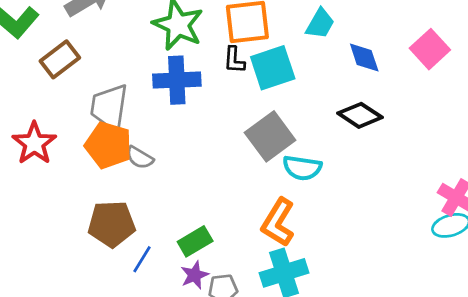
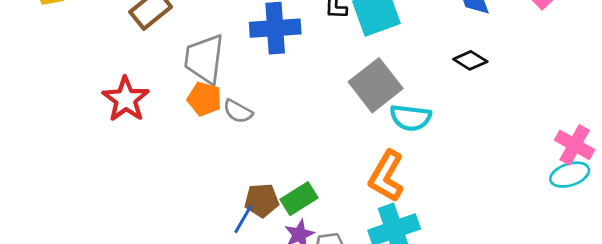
black diamond: (360, 115) -> (470, 60), size x0.7
orange pentagon: (108, 145) -> (204, 99), size x0.7
brown pentagon: (112, 224) -> (262, 200), moved, size x0.7

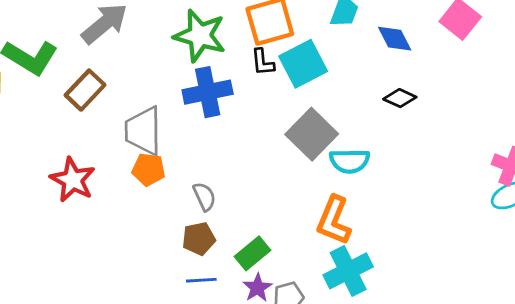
gray semicircle: (238, 111) -> (204, 197), moved, turned -136
brown pentagon: (262, 200) -> (199, 239), moved
blue line: (243, 219) -> (201, 280), turned 64

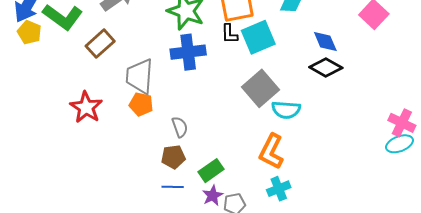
blue diamond: (395, 39) -> (325, 41), moved
black diamond: (400, 98) -> (326, 67), size x1.4
cyan cross: (348, 271) -> (279, 189), size x0.7

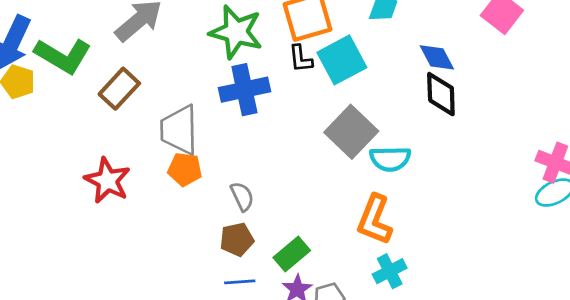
black diamond: (326, 67) -> (441, 94), turned 64

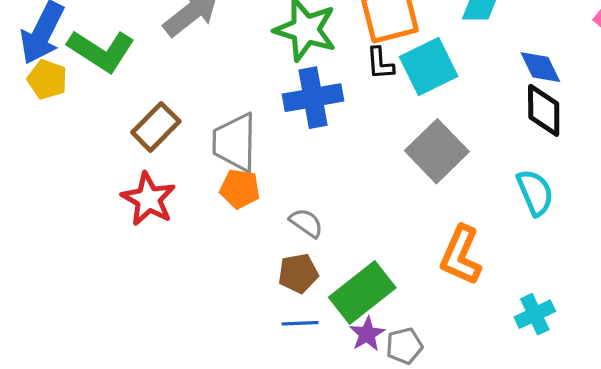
brown rectangle: (119, 89) -> (156, 127), moved
cyan semicircle: (390, 159) -> (535, 192), moved, turned -114
gray semicircle: (242, 196) -> (306, 223), turned -32
green rectangle: (292, 254) -> (362, 292), size x1.5
cyan cross: (390, 271) -> (535, 314), moved

